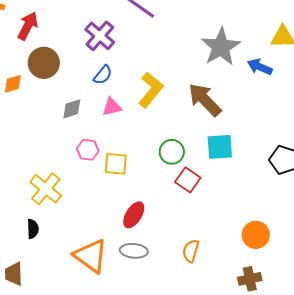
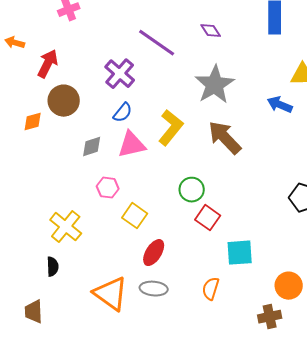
gray star: (221, 47) -> (215, 85), moved
pink triangle: (112, 107) -> (132, 145), size x1.4
cyan square: (220, 147) -> (240, 253), moved
yellow square: (116, 164) -> (135, 216), moved, turned 30
orange circle: (256, 235) -> (289, 286), moved

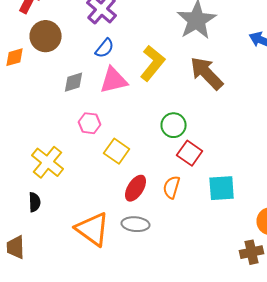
orange semicircle: (211, 289) -> (172, 187), moved

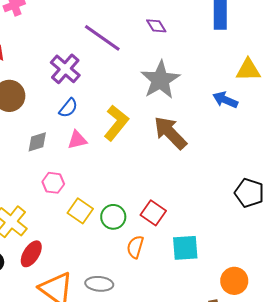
pink triangle: (114, 80) -> (77, 140), size x0.7
green circle: (174, 125) -> (113, 217), moved
red ellipse: (136, 188) -> (31, 254), moved

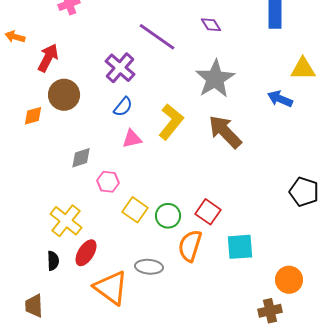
gray diamond: (37, 142) -> (81, 158), moved
orange semicircle: (135, 247) -> (190, 246), size x1.4
gray ellipse: (99, 284) -> (149, 267), moved

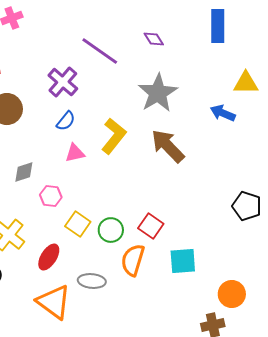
red ellipse: (86, 253) -> (49, 257), moved

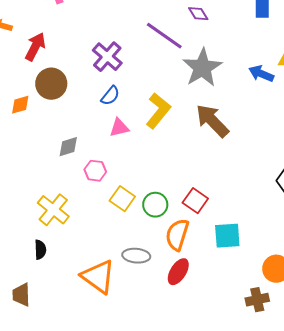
purple line: (100, 51) -> (164, 36), moved
blue arrow: (223, 113) -> (261, 74), moved
red ellipse: (49, 257) -> (178, 272), moved

